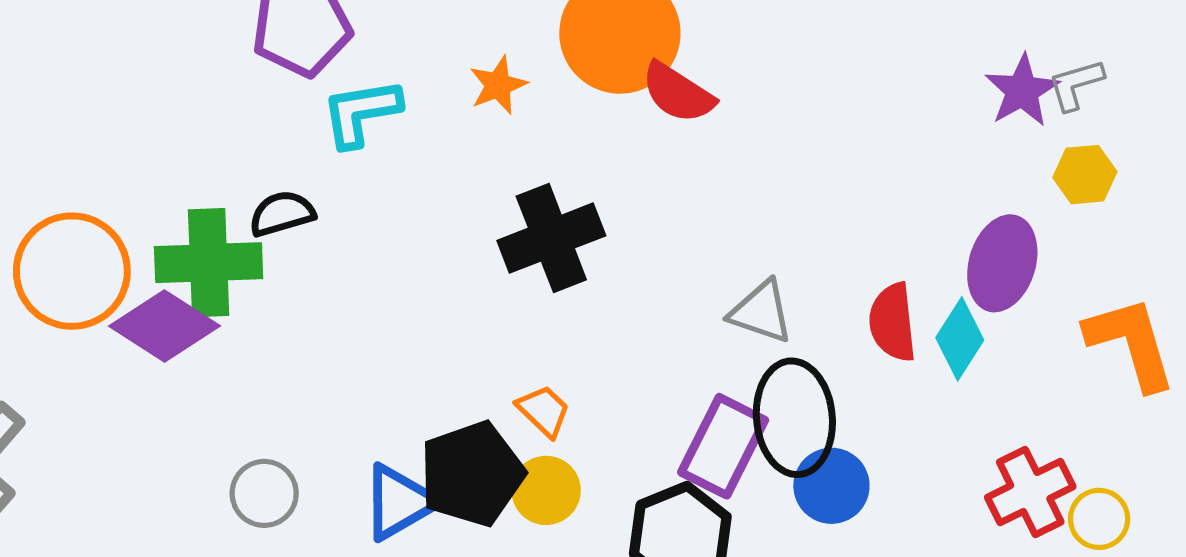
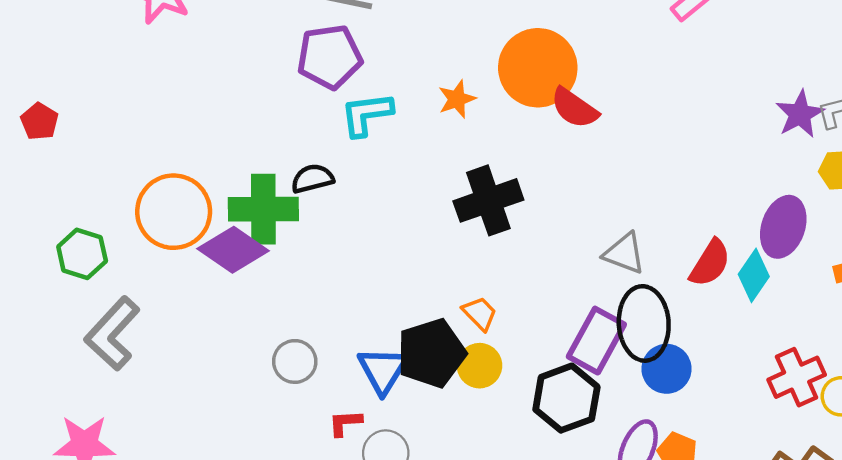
red semicircle: (893, 322) -> (710, 263), turned -144
blue triangle: (399, 502) -> (383, 370), turned -30

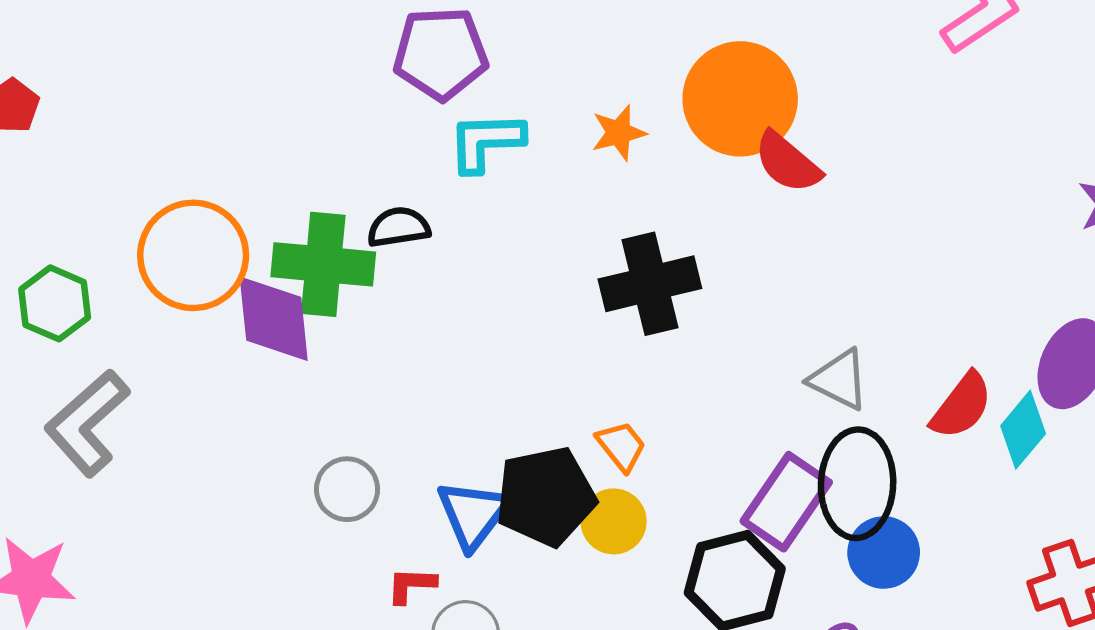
purple diamond: (233, 250) -> (274, 319), turned 44

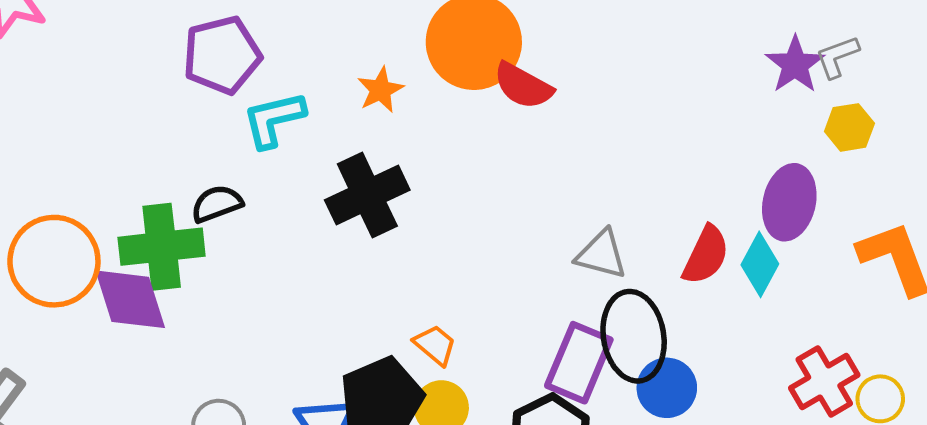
black cross: (650, 284) -> (367, 195), moved

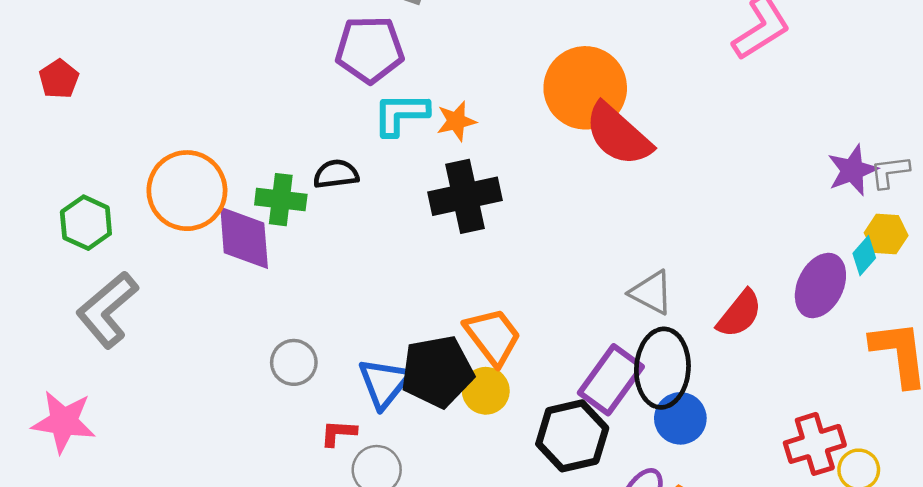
red semicircle: (523, 86) -> (618, 135), size x1.4
orange star: (380, 90) -> (456, 121), moved
green cross: (162, 247) -> (281, 200), size x0.7
cyan diamond: (760, 264) -> (864, 256), moved, size x0.7
orange trapezoid: (435, 345) -> (493, 336), size x1.6

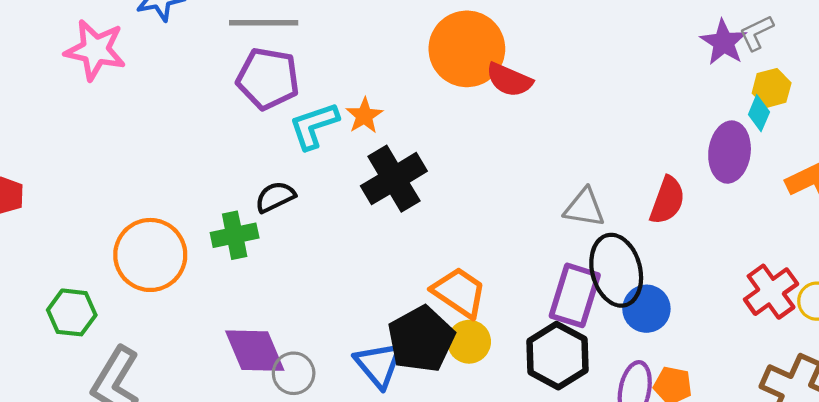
purple pentagon: (370, 49) -> (268, 79), turned 30
red semicircle: (618, 135) -> (509, 80), size x0.7
purple diamond: (244, 238) -> (255, 351), moved

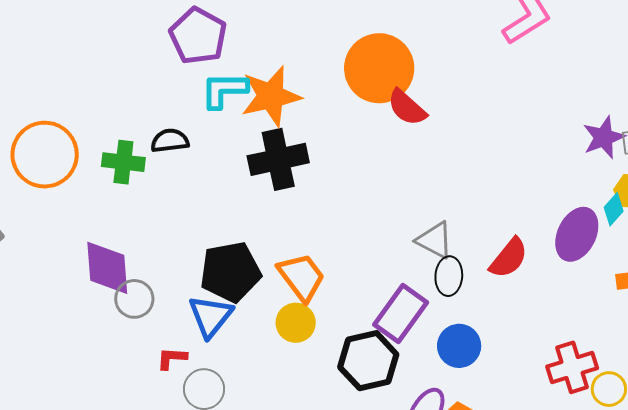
orange star: (364, 116) -> (271, 96), size x1.8
black ellipse: (616, 270) -> (449, 276), moved, size x0.6
black pentagon: (421, 339) -> (230, 272), moved

